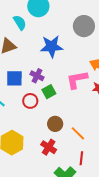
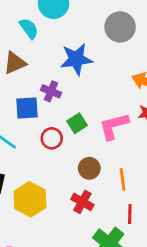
purple cross: (37, 76) -> (51, 91), moved
pink L-shape: (77, 80) -> (114, 126), moved
orange line: (78, 133) -> (123, 179), turned 42

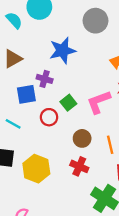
cyan semicircle: (29, 28) -> (14, 20), moved

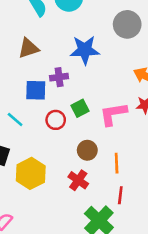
purple cross: (45, 79) -> (59, 77), turned -35

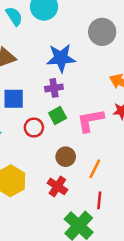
purple cross: (59, 77) -> (54, 88), moved
orange line: (117, 163) -> (95, 169), turned 30

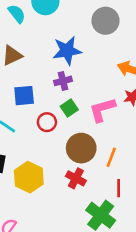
brown circle: (66, 157) -> (81, 148), size x1.5

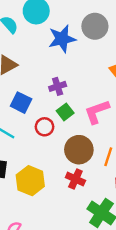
blue star: (67, 51) -> (62, 39), moved
blue square: (24, 96) -> (21, 103), turned 35

